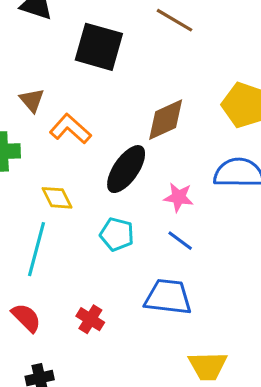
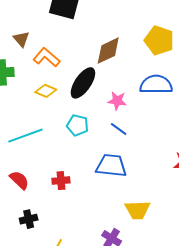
yellow diamond: (57, 198) -> (46, 91), moved, turned -40
cyan line: (36, 249) -> (25, 136), turned 56
red cross: (90, 319) -> (61, 181), turned -36

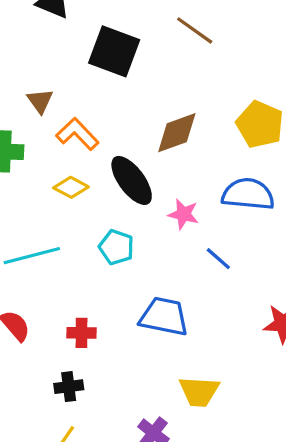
black ellipse: (83, 83) -> (132, 180), turned -76
blue line: (119, 129) -> (218, 259), moved
black cross: (29, 219) -> (69, 387), moved

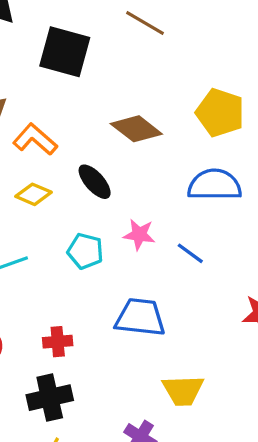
brown diamond: (177, 133) -> (136, 129), turned 63
black ellipse: (132, 180) -> (95, 182), size x0.7
pink star: (183, 214) -> (139, 235), moved
black cross: (69, 387) -> (50, 398), size x1.5

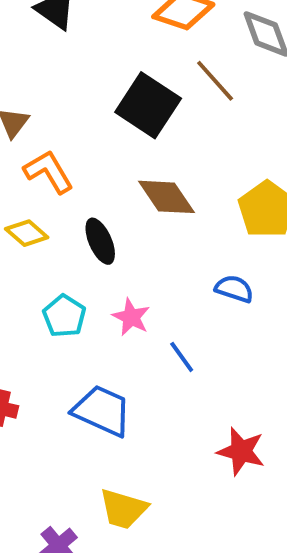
black square: (65, 52) -> (148, 105), moved
blue semicircle: (215, 185) -> (234, 289), size x0.6

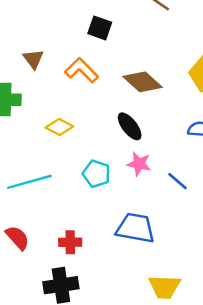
black square: (148, 105) -> (100, 28), moved, size x0.6
orange L-shape: (49, 172) -> (82, 70), moved
black ellipse: (100, 241) -> (130, 126), moved

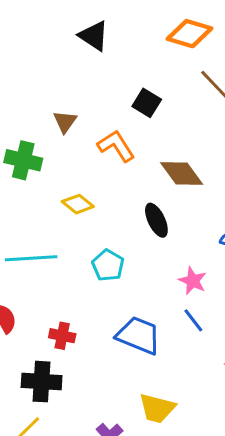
pink star: (139, 164) -> (193, 281), moved
blue line: (178, 181) -> (193, 320), moved

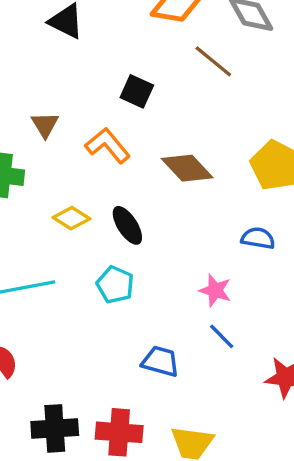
black ellipse: (156, 220) -> (127, 225), moved
blue trapezoid: (139, 335) -> (160, 361), size x0.7
red cross: (62, 336) -> (119, 432), moved, size x1.5

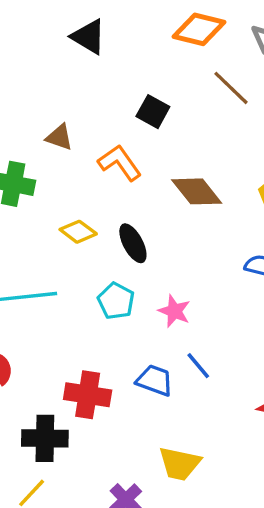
brown triangle: (45, 125) -> (59, 137), turned -44
pink star: (215, 290) -> (174, 311), moved
blue line: (222, 336) -> (198, 366), moved
red cross: (119, 432) -> (88, 395), moved

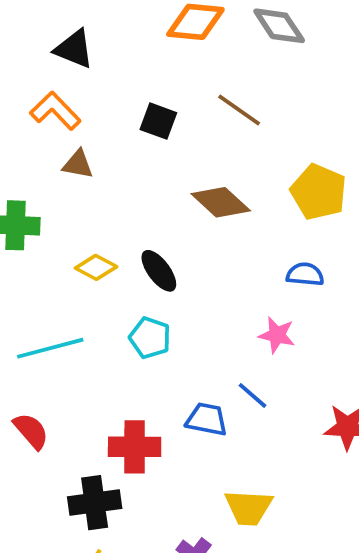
brown line: (231, 88) -> (239, 110), moved
brown triangle: (59, 137) -> (78, 164), moved
orange L-shape: (120, 163) -> (55, 111), moved
pink star: (174, 311) -> (277, 335), moved

